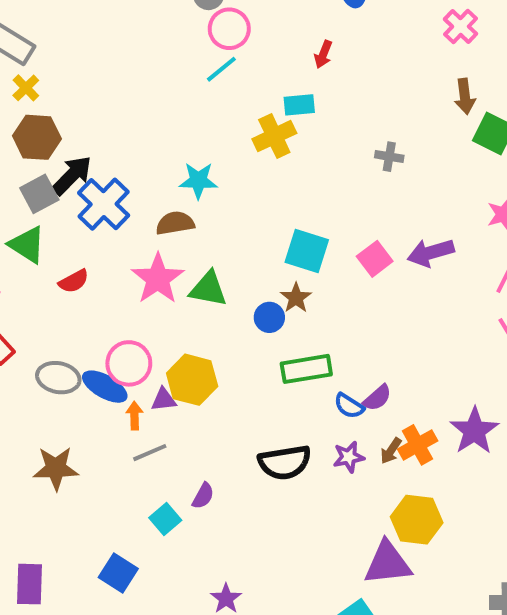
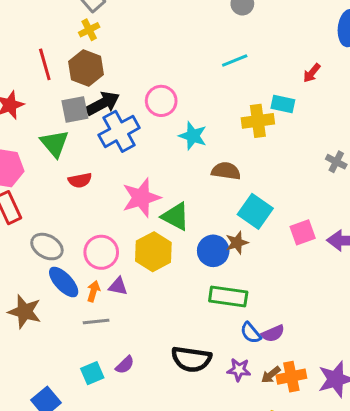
pink circle: (229, 29) -> (161, 101), moved
brown semicircle: (175, 223) -> (226, 171), moved
blue circle: (269, 317) -> (213, 251), size x1.4
yellow hexagon: (192, 380) -> (153, 252), moved
blue ellipse: (105, 387) -> (64, 282), moved

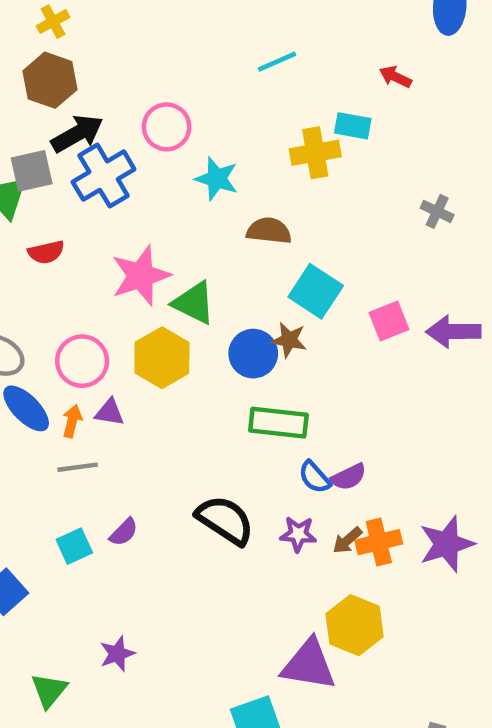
red arrow: (312, 73) -> (395, 77), turned 78
gray square: (75, 109) -> (32, 171), moved
brown star: (237, 243) -> (289, 340), turned 30
black semicircle: (191, 359) -> (225, 520), turned -153

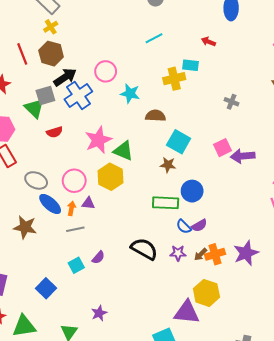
pink square: (389, 321) -> (223, 148), moved
blue circle: (253, 354) -> (192, 191), moved

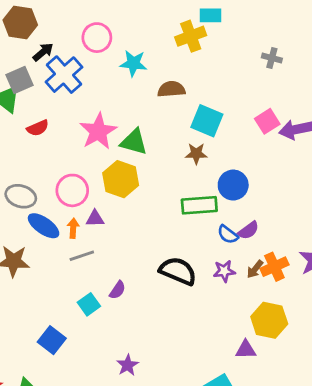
black arrow: (65, 77) -> (43, 52), size x0.7
purple triangle: (187, 312) -> (246, 350), size x0.6

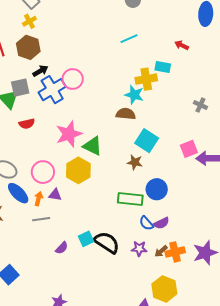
pink circle: (97, 38) -> (73, 79), moved
cyan star: (133, 63) -> (134, 95), moved
cyan square: (89, 304) -> (86, 239), moved

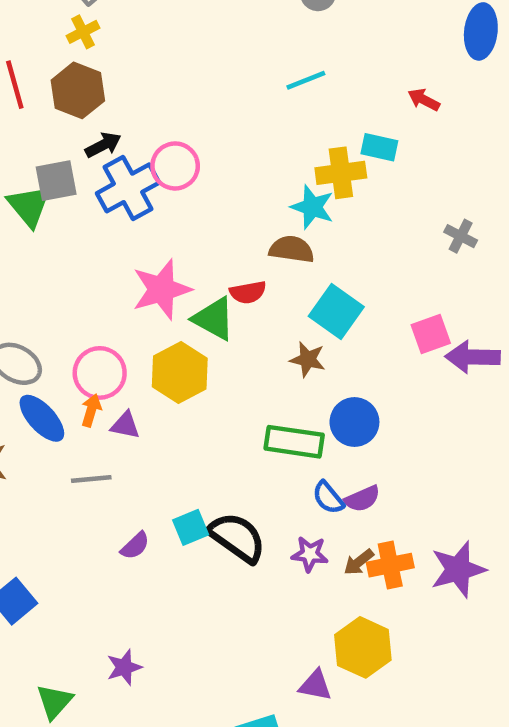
red semicircle: (27, 124) -> (248, 292), moved
orange arrow: (39, 199) -> (91, 410), moved

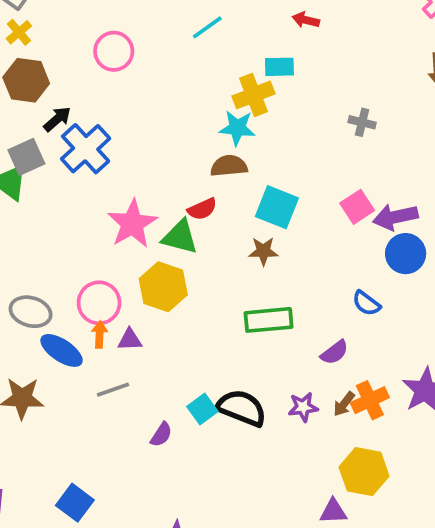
pink circle: (175, 166) -> (114, 51), moved
blue circle: (354, 422) -> (406, 254), moved
blue semicircle: (328, 498) -> (366, 303), moved

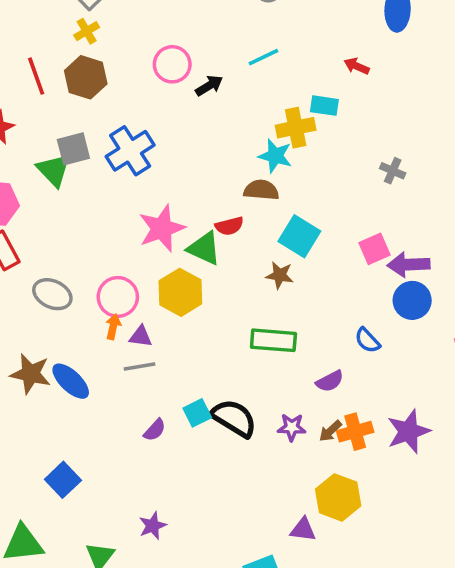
black arrow: (57, 119) -> (209, 86), moved
blue ellipse: (62, 350) -> (71, 381), moved
gray line: (113, 390) -> (140, 366), moved

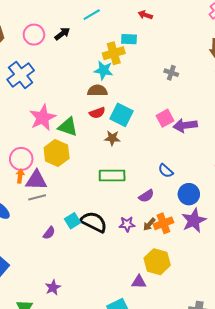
pink circle: (172, 64) -> (34, 35), moved
red semicircle: (229, 226) -> (97, 113), moved
blue circle: (412, 300) -> (189, 194), moved
purple triangle: (141, 336) -> (36, 180), size x1.6

